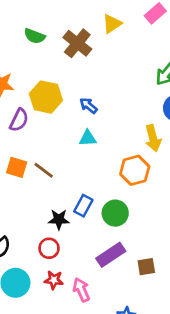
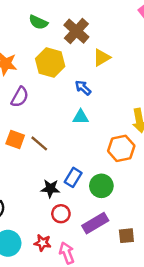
yellow triangle: (112, 24) -> (102, 57), moved
yellow hexagon: (46, 97) -> (50, 63), moved
red circle: (49, 248) -> (61, 214), moved

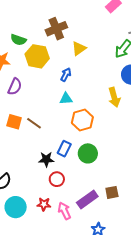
green semicircle: (38, 22) -> (18, 40), moved
brown cross: (76, 31) -> (56, 29), turned 30
blue arrow: (83, 88) -> (66, 75), turned 80
orange hexagon: (121, 148) -> (82, 120), moved
purple rectangle: (95, 223) -> (87, 200), moved

